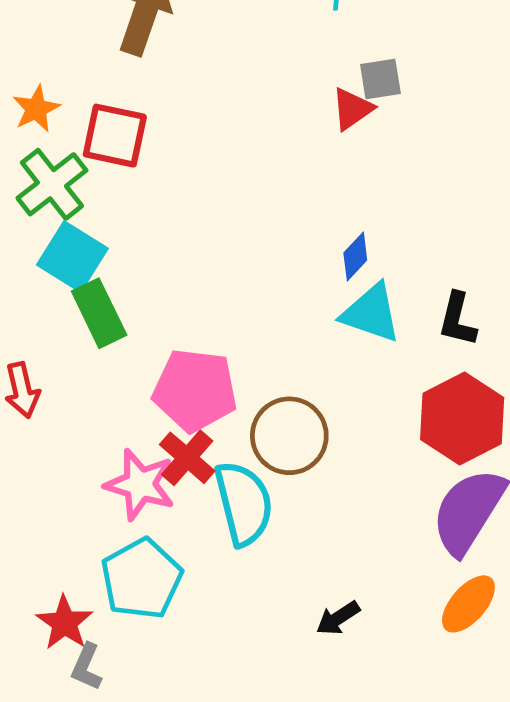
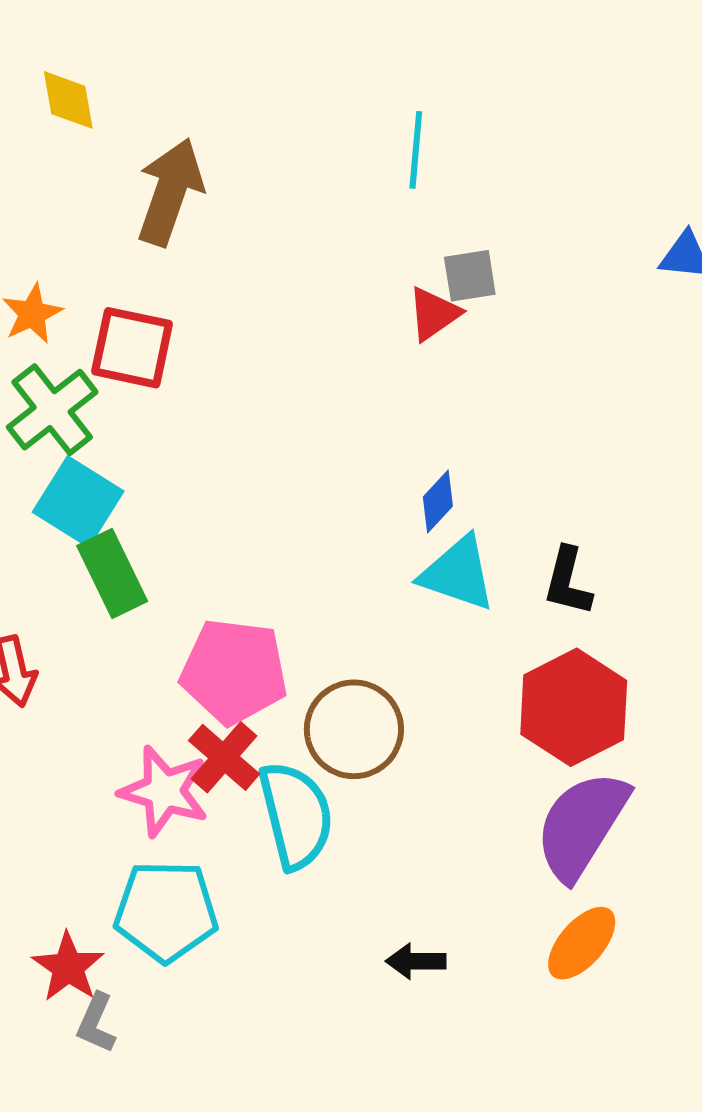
cyan pentagon: (142, 579) -> (166, 911), turned 30
black arrow: (338, 618) -> (416, 961), turned 33

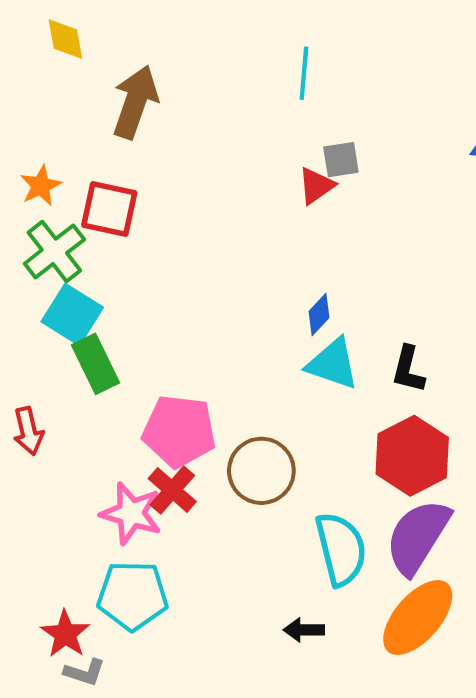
cyan semicircle: (296, 815) -> (341, 549), moved
orange ellipse: (582, 943) -> (418, 618), size x1.5
gray L-shape: (96, 1023) -> (85, 672), turned -96

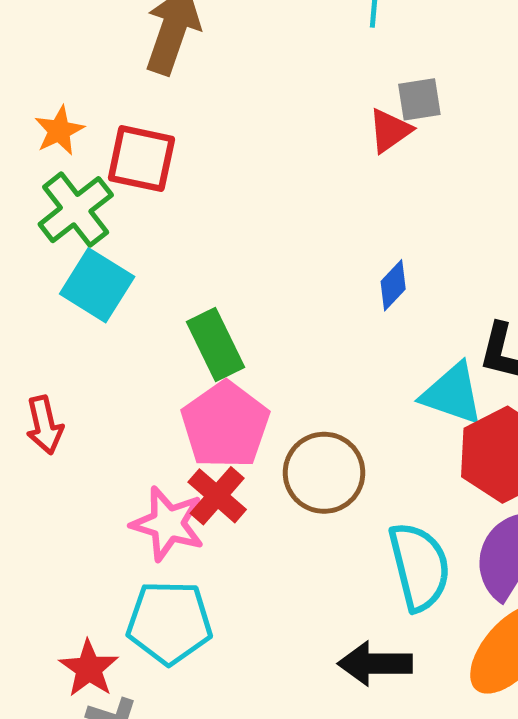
green rectangle: (96, 364) -> (215, 344), moved
cyan triangle: (333, 364) -> (452, 394), moved
pink pentagon: (179, 431) -> (225, 425), turned 30
black arrow: (304, 630) -> (375, 664), size x1.5

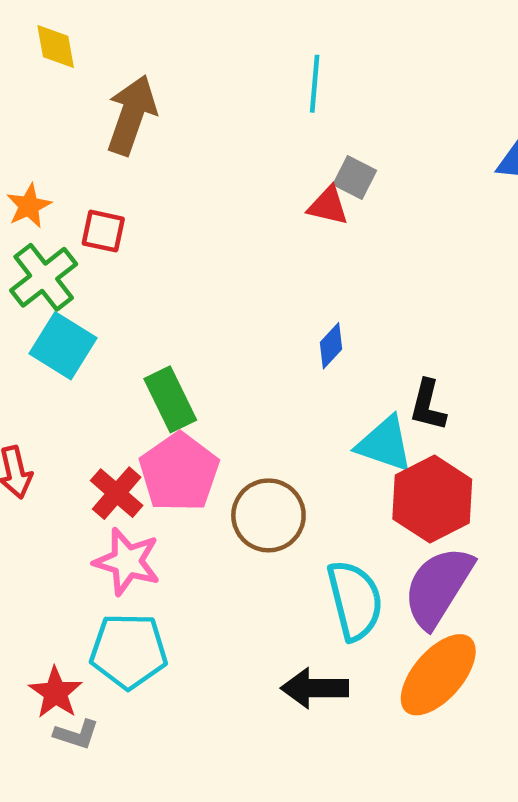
gray square: (419, 99) -> (355, 177), turned 36
red triangle: (390, 131) -> (328, 206), turned 48
red square: (141, 159) -> (103, 231), size x0.7
red cross: (217, 496) -> (117, 493), moved

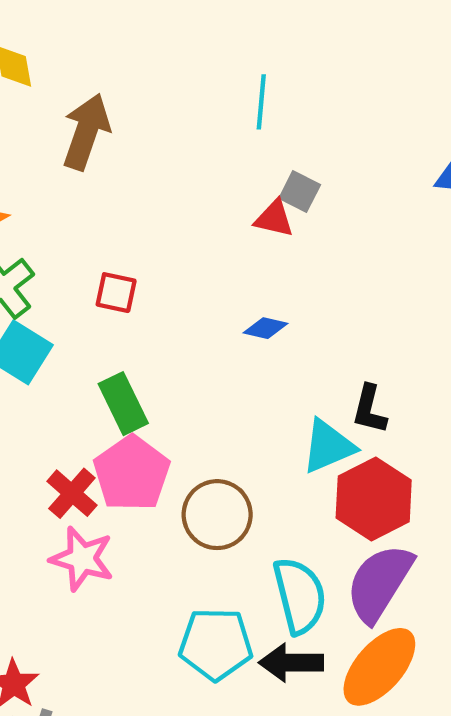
red square: (103, 231) -> (116, 293), moved
blue diamond: (331, 346) -> (266, 328), moved, turned 60
cyan triangle: (385, 444) -> (328, 446), turned -42
cyan pentagon: (129, 651) -> (216, 644), moved
black arrow: (315, 688) -> (291, 663), moved

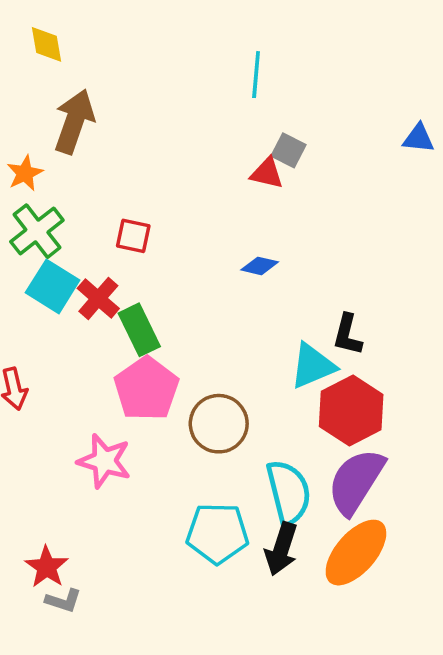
brown arrow: (86, 132) -> (74, 121), moved
red cross: (72, 493) -> (98, 298), moved
black arrow: (291, 663) -> (281, 549), turned -72

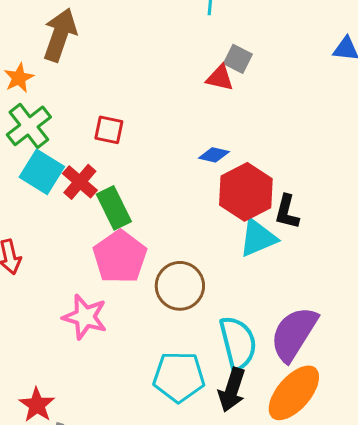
red hexagon: (351, 410) -> (246, 192), moved

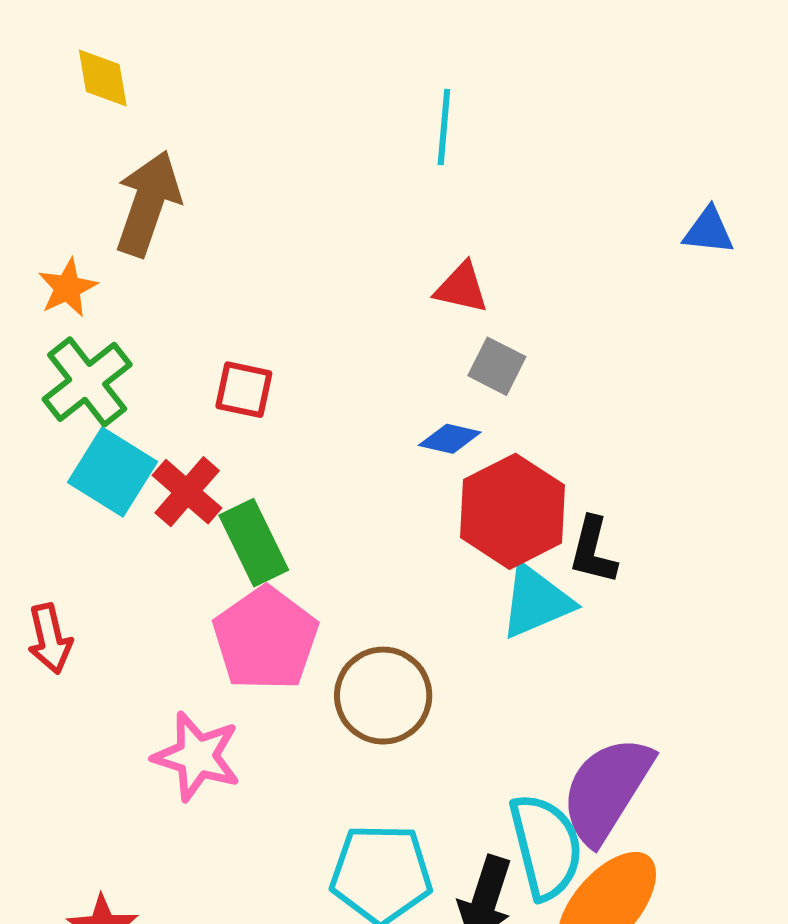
gray square: (238, 59) -> (497, 366), moved
cyan semicircle: (238, 343) -> (546, 847), moved

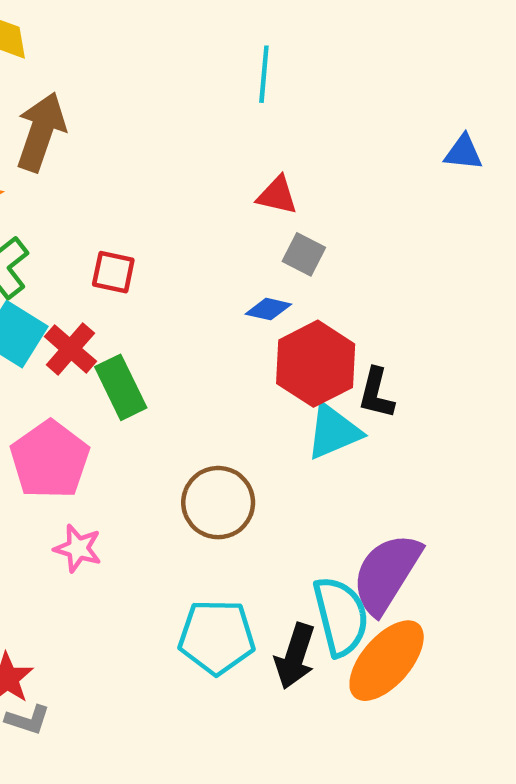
pink pentagon: (266, 639) -> (50, 460), moved
pink star: (197, 756) -> (78, 548), size x0.7

